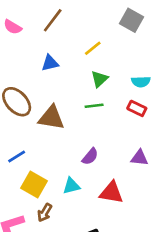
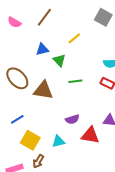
green triangle: (99, 79) -> (59, 60), moved, turned -32
purple semicircle: (90, 156) -> (72, 119), turned 32
red triangle: (111, 193) -> (90, 135), moved

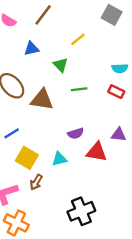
blue triangle: (42, 49) -> (31, 49), moved

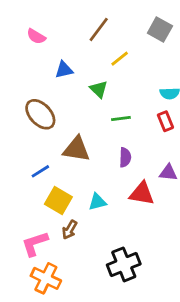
brown line: (43, 15) -> (99, 29), moved
red rectangle: (116, 92) -> (165, 121), turned 42
brown triangle: (42, 100) -> (76, 149), moved
purple semicircle: (76, 133) -> (125, 157), moved, turned -70

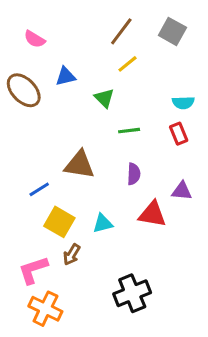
brown line: (99, 29) -> (121, 31), moved
brown ellipse: (40, 114) -> (24, 90), moved

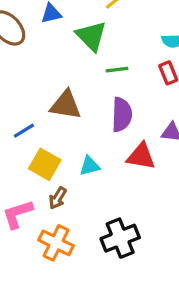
green triangle: (104, 98) -> (91, 36), size x1.5
purple semicircle: (134, 174) -> (122, 115), size x1.5
orange cross: (45, 309) -> (56, 243), moved

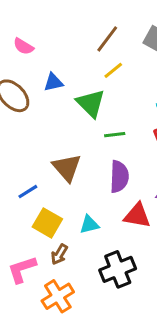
brown triangle: (66, 105) -> (67, 168), turned 40
black cross: (120, 238) -> (118, 269), moved
orange cross: (56, 243) -> (58, 296), turned 32

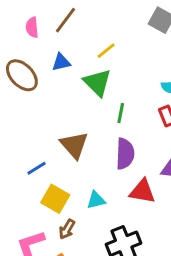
brown line: (107, 39) -> (65, 20), moved
pink semicircle: (23, 46) -> (32, 27), turned 54
yellow line: (113, 70) -> (106, 51), moved
green line: (115, 135) -> (121, 113), turned -72

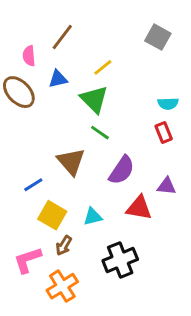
pink semicircle: (32, 27) -> (29, 56), moved
green line: (121, 113) -> (100, 133), moved, turned -66
purple semicircle: (125, 154) -> (122, 170), turned 32

